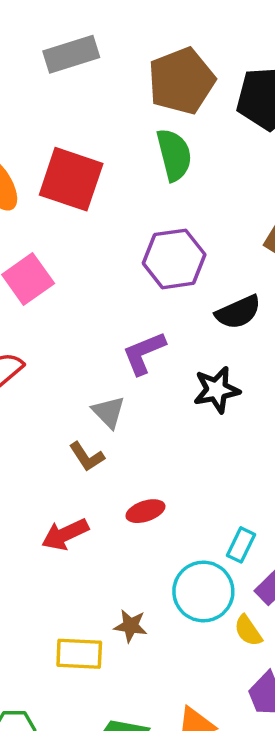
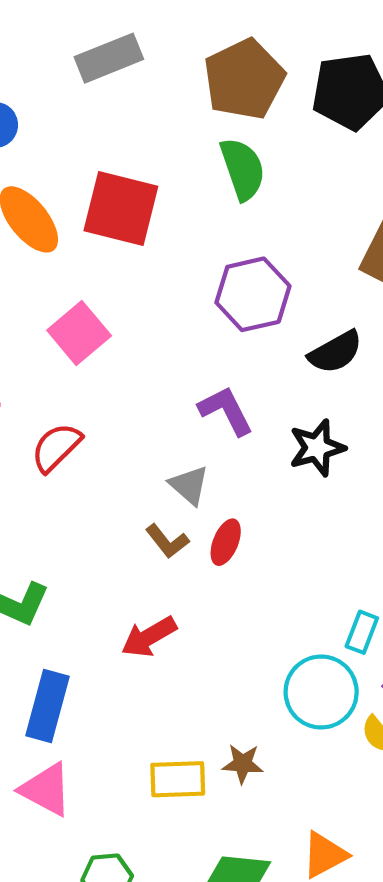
purple L-shape: (144, 353) -> (226, 411), turned 90
red ellipse: (145, 511) -> (226, 542), moved, turned -45
brown star: (131, 626) -> (243, 764), moved

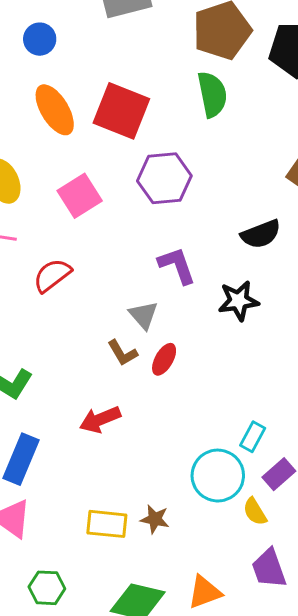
purple hexagon: (253, 294) -> (164, 178), moved

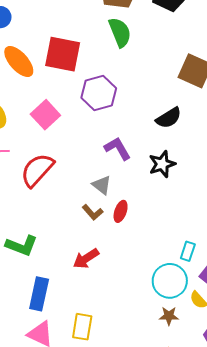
red semicircle: (52, 275) -> (37, 170), size x1.4
brown star: (155, 519) -> (169, 316), moved
yellow rectangle: (107, 524) -> (82, 327), moved, turned -76

